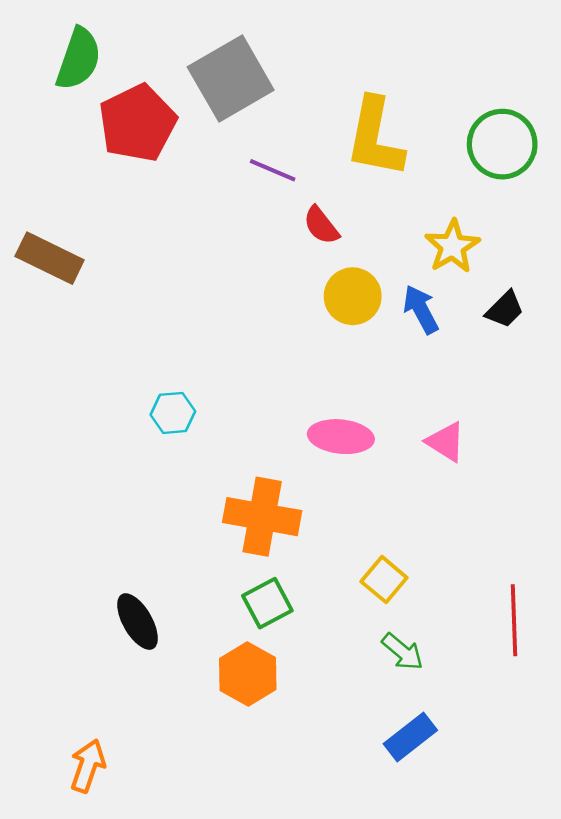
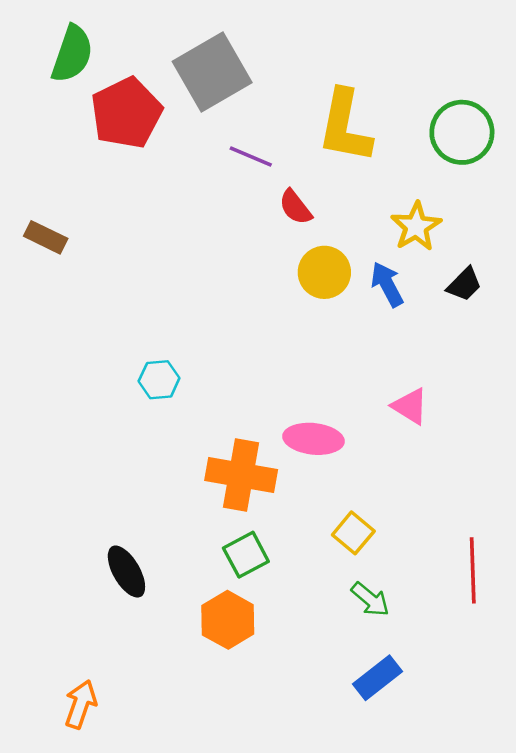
brown rectangle: (50, 258) -> (46, 237), size x0.7
pink ellipse: (341, 437) -> (313, 439), moved

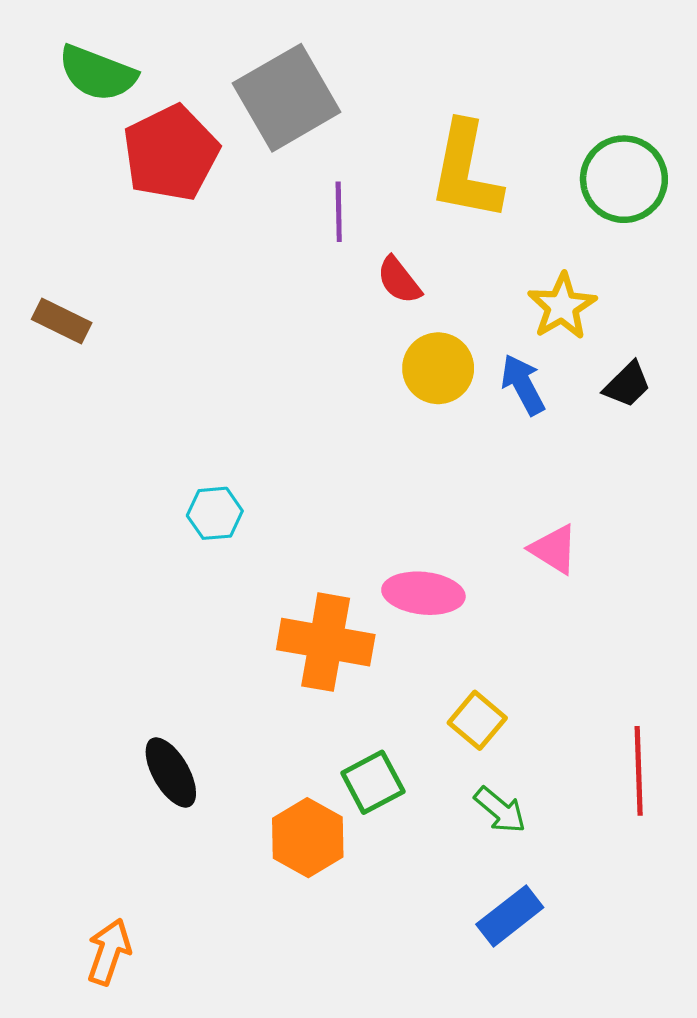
green semicircle: (72, 54) -> (97, 73), turned 92
purple line: (251, 156) -> (339, 212), turned 66
green square: (246, 555) -> (373, 782), moved

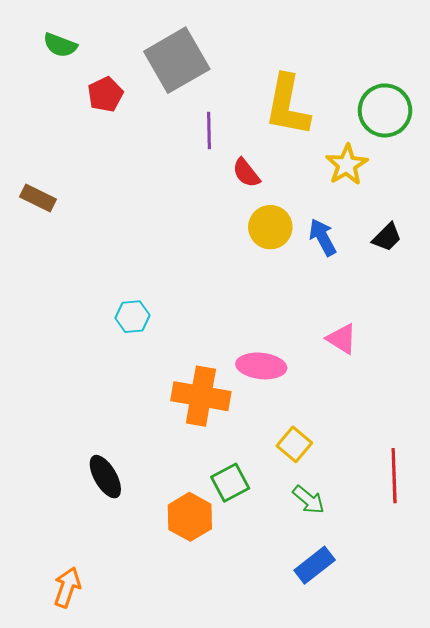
green semicircle: (97, 73) -> (60, 45), size x0.7
red pentagon: (171, 153) -> (105, 94), size x0.6
yellow star: (562, 306) -> (347, 165), moved

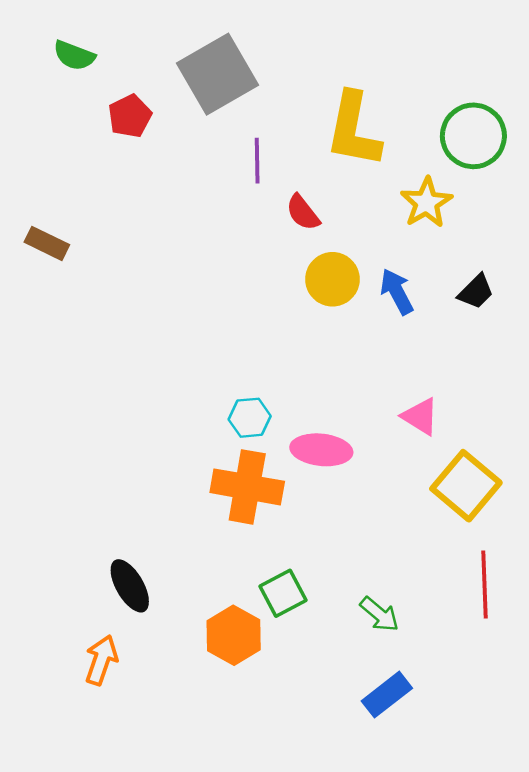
cyan hexagon: (133, 317) -> (250, 418), moved
yellow square: (294, 444) -> (466, 486), moved, size x1.6
orange arrow: (67, 587) -> (101, 660), moved

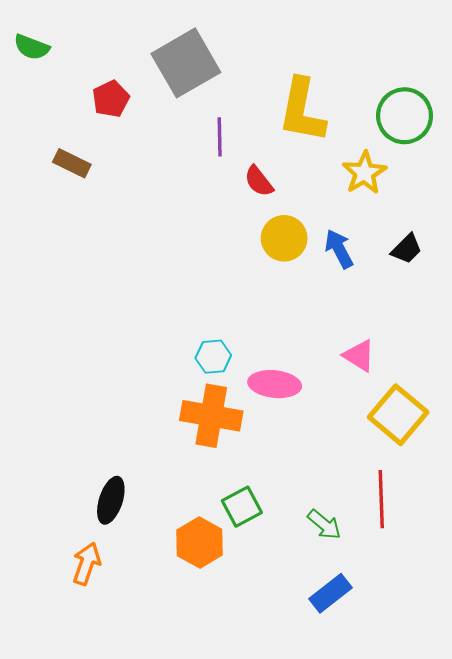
green semicircle: (74, 56) -> (32, 47), moved
brown rectangle: (47, 243) -> (72, 163), moved
red line: (485, 585) -> (381, 499), moved
black ellipse: (130, 586) -> (111, 500), turned 48

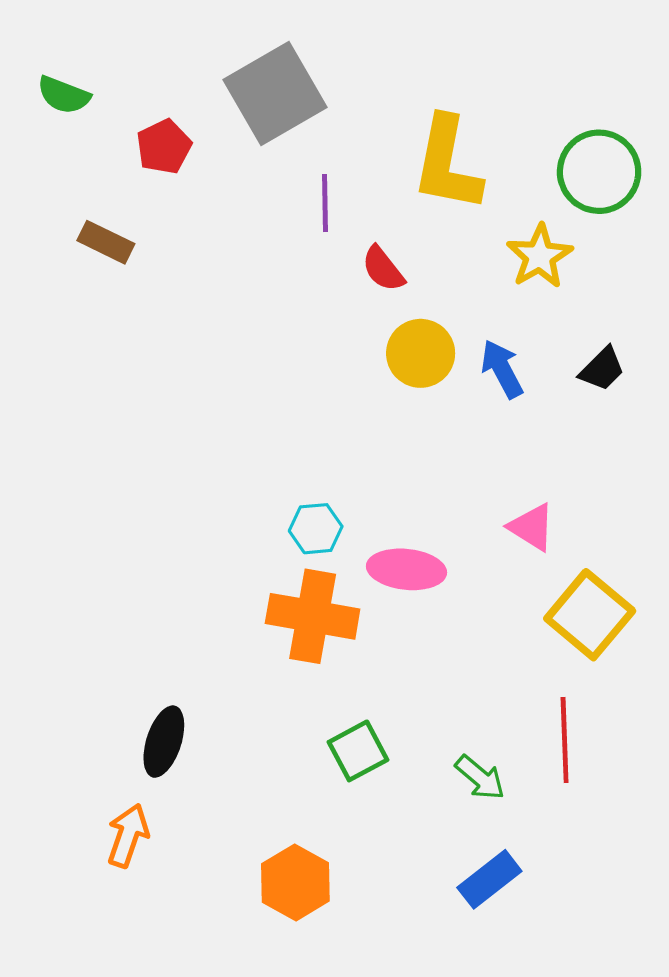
green semicircle: (32, 47) -> (64, 95), moved
orange hexagon: (200, 543) -> (295, 882), moved

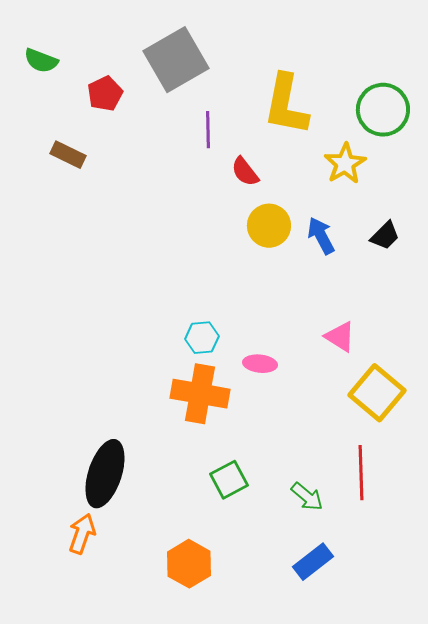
pink ellipse: (406, 569) -> (260, 364), size x0.7
black ellipse: (164, 742) -> (105, 474), size x1.5

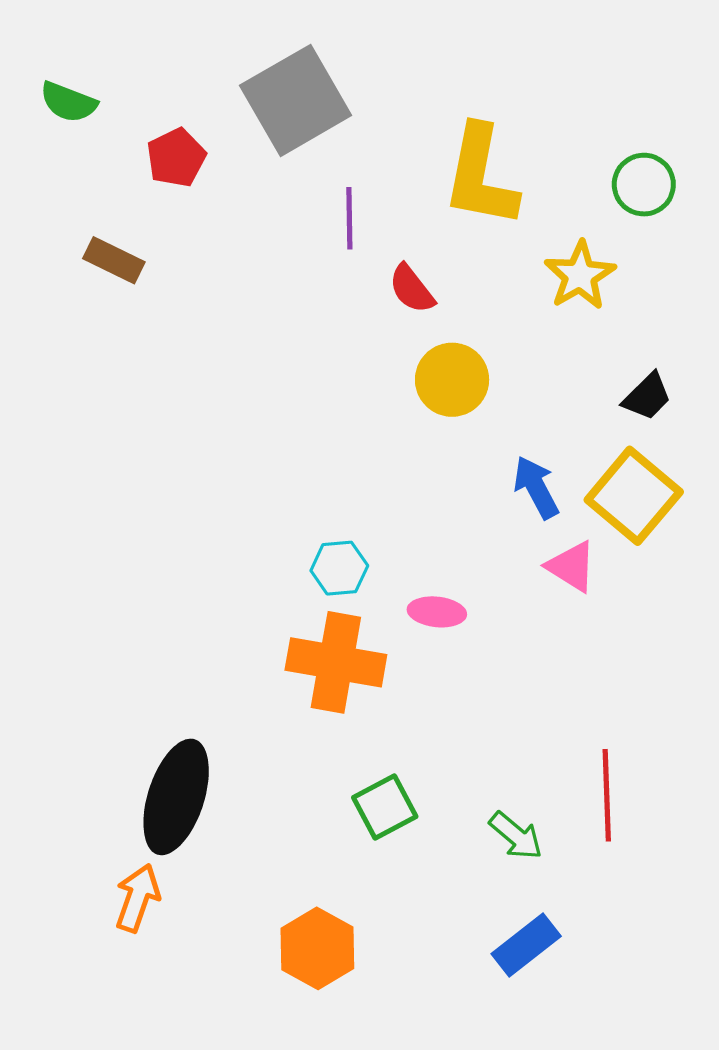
green circle: (383, 110) -> (644, 185), size x0.7
blue arrow: (321, 236) -> (536, 487), moved
yellow square: (377, 393) -> (634, 496), moved

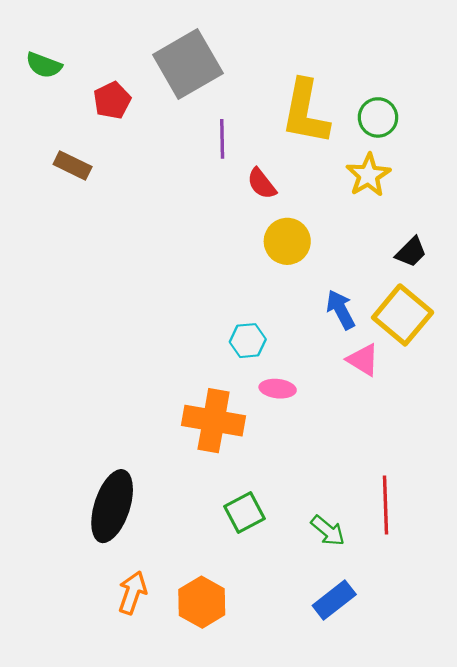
green circle: (644, 185) -> (378, 117), moved
cyan hexagon: (339, 568) -> (248, 341), moved
orange arrow: (137, 898) -> (132, 593), moved

